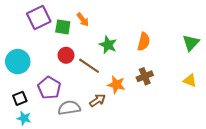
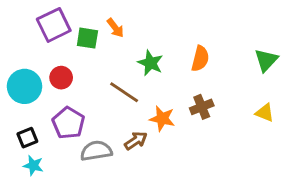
red circle: (66, 55) -> (61, 78), moved

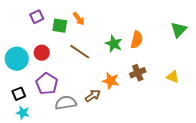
purple square: (54, 25) -> (37, 17), size x0.6
green triangle: (266, 60) -> (179, 30), moved
green star: (150, 63) -> (114, 44), moved
brown line: (124, 92) -> (80, 52), moved
yellow triangle: (265, 113) -> (173, 77), moved

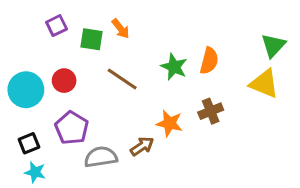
yellow triangle: (173, 77) -> (264, 84), moved, size x1.5

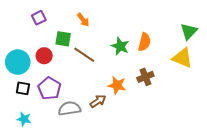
green square: (92, 39) -> (63, 39), moved
black square: (29, 143) -> (23, 88), moved, turned 32

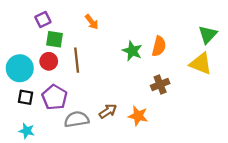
green square: (63, 39) -> (55, 39), moved
brown line: (84, 55) -> (77, 60), moved, turned 50
orange star: (117, 85) -> (138, 116), moved

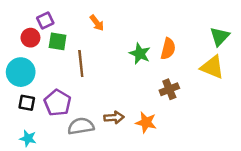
red circle: (49, 61) -> (30, 38), moved
brown arrow: (108, 111) -> (114, 118), turned 30

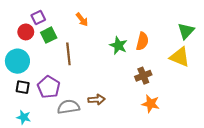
green square: (58, 41) -> (49, 35), turned -35
orange star: (146, 122) -> (151, 104), moved

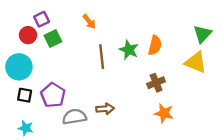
brown line: (68, 54) -> (102, 57), moved

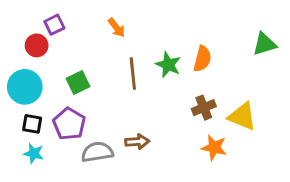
green triangle: (202, 34) -> (264, 44), turned 30
green square: (53, 38) -> (78, 82), moved
yellow triangle: (196, 62) -> (242, 116), moved
cyan star: (26, 128) -> (34, 153), moved

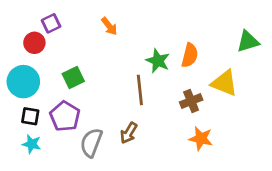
brown line: (133, 74) -> (140, 90), moved
yellow triangle: (242, 116) -> (224, 83), moved
brown arrow: (137, 142) -> (129, 133), turned 125
gray semicircle: (97, 152) -> (91, 143), turned -60

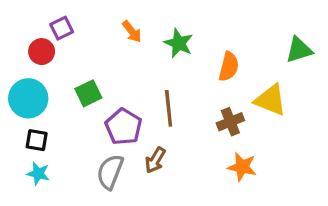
green star: (158, 61) -> (179, 43), moved
purple pentagon: (65, 116) -> (123, 127), moved

